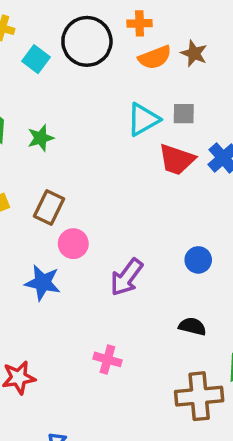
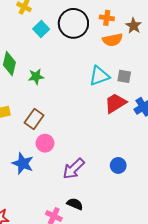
brown star: (194, 53) -> (134, 26), moved
red trapezoid: (177, 160) -> (115, 103), turned 120
black semicircle: (192, 326) -> (75, 204), moved

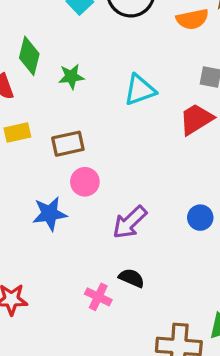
cyan triangle: (99, 76) -> (140, 90), moved
brown rectangle: (34, 119) -> (68, 144), turned 42
blue star: (23, 163) -> (50, 214), turned -30

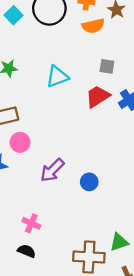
blue circle: (200, 218) -> (89, 182), moved
black semicircle: (132, 278) -> (27, 251), moved

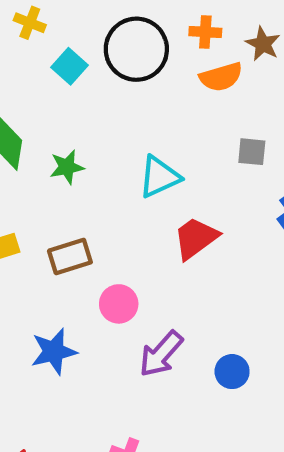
red trapezoid: (98, 96) -> (196, 238), moved
pink circle: (20, 142) -> (119, 304), moved

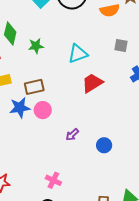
pink circle: (119, 304) -> (43, 110), moved
blue star: (54, 352) -> (20, 108), moved
purple arrow: (161, 354) -> (72, 135), size x0.6

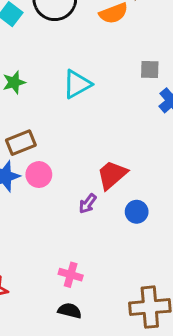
gray square: (121, 46) -> (150, 70), moved
red trapezoid: (92, 83) -> (112, 175), moved

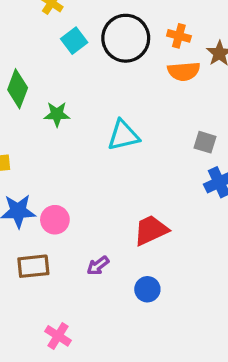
brown rectangle: (21, 143) -> (33, 266), moved
red trapezoid: (112, 175) -> (151, 230), moved

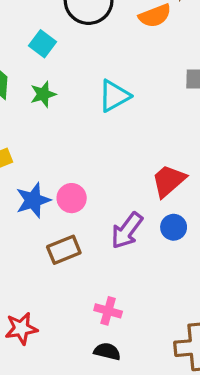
cyan square: (74, 41) -> (43, 44), moved
purple arrow: (98, 266) -> (127, 231), size x1.6
blue circle: (147, 289) -> (174, 227), moved

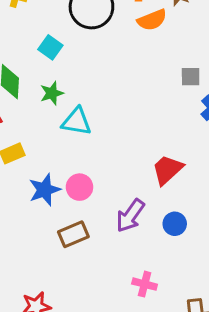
cyan triangle: (114, 96) -> (76, 121), moved, turned 40
blue circle: (174, 227) -> (175, 224), moved
pink cross: (108, 311) -> (145, 284), moved

